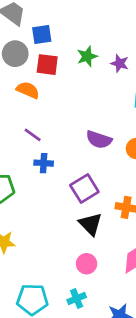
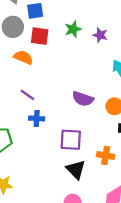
purple square: (84, 189) -> (71, 140), turned 35

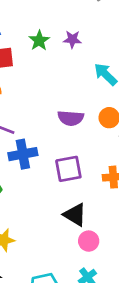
blue cross: (37, 118) -> (23, 154), size x1.5
black triangle: (76, 170) -> (75, 215), moved

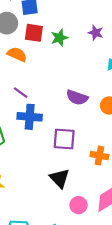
green star: (39, 41) -> (59, 38), moved
pink circle: (89, 241) -> (78, 205), moved

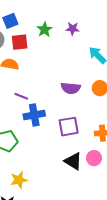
green star: (59, 38) -> (45, 30), moved
pink circle: (78, 205) -> (94, 158), moved

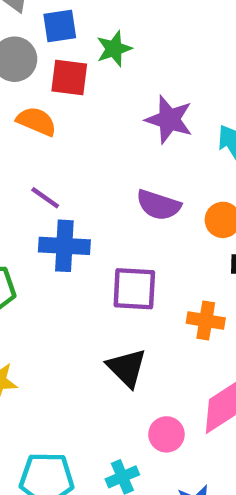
purple star: (73, 29) -> (169, 120), moved, size x1.5
green star: (45, 30) -> (114, 49), moved
pink circle: (94, 158) -> (166, 434), moved

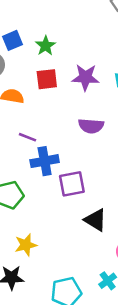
red square: (69, 77) -> (47, 79), moved
purple square: (134, 289) -> (72, 184), moved

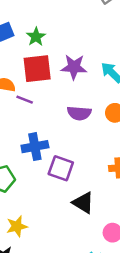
red square: (47, 79) -> (37, 69), size x1.4
purple line: (28, 137) -> (25, 100), moved
purple square: (72, 184) -> (61, 168), turned 30

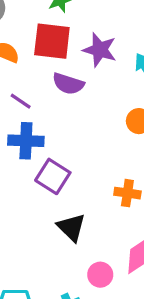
purple line: (25, 100) -> (21, 101), moved
purple semicircle: (79, 113) -> (68, 84), moved

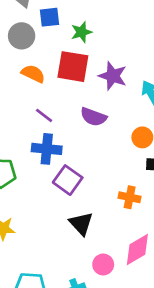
purple semicircle: (68, 84) -> (93, 117), moved

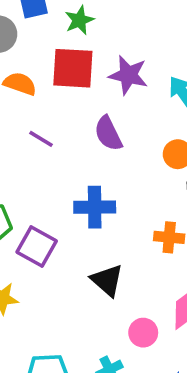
purple semicircle: (93, 117) -> (108, 133), turned 50
blue cross: (47, 149) -> (95, 207), moved
purple square: (68, 180) -> (37, 246), moved

